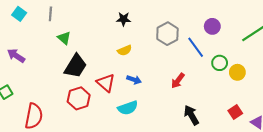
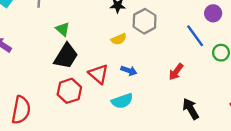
gray hexagon: (167, 34) -> (145, 21), moved
green triangle: (64, 38) -> (63, 29), moved

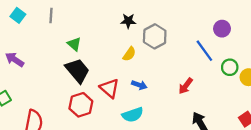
yellow semicircle: (119, 39) -> (129, 54), turned -32
black trapezoid: (66, 56) -> (77, 71), turned -72

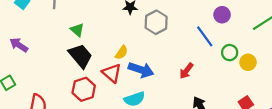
yellow semicircle: (129, 54) -> (122, 53), moved
blue arrow: (139, 85) -> (141, 70), size x1.6

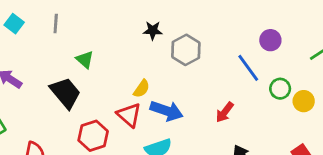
black trapezoid: (80, 56) -> (65, 93), moved

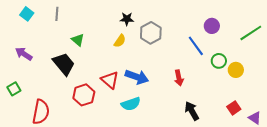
yellow semicircle: (142, 89) -> (120, 41), moved
red arrow: (225, 112) -> (179, 78), turned -49

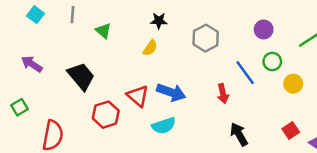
gray hexagon: (151, 33) -> (206, 38), moved
green triangle: (78, 40) -> (103, 31), moved
blue line: (196, 46) -> (245, 73), moved
green circle: (219, 61) -> (272, 62), moved

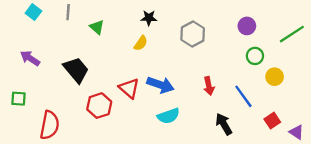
blue line: (245, 73) -> (243, 96), moved
green square: (19, 107) -> (18, 99), turned 35
cyan semicircle: (164, 126) -> (168, 116), moved

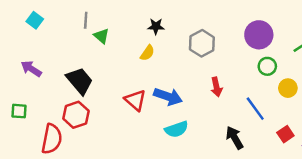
gray line: (68, 12) -> (86, 20), moved
purple circle: (247, 26) -> (259, 35), size x1.5
red arrow: (209, 86) -> (216, 87), moved
red hexagon: (99, 106) -> (76, 115), moved

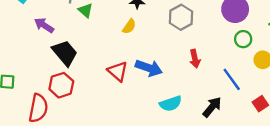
purple arrow: (31, 69) -> (44, 25), moved
cyan semicircle: (176, 129) -> (171, 104), moved
black arrow: (235, 138) -> (212, 107), turned 70

